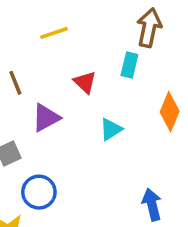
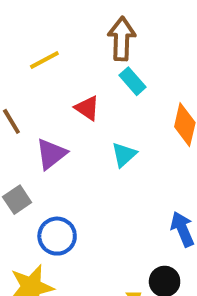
brown arrow: (149, 28) -> (122, 39), moved
cyan rectangle: (129, 65) -> (132, 81), turned -45

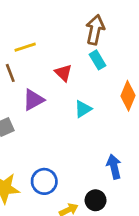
yellow line: (44, 60) -> (25, 47), moved
blue circle: (57, 236) -> (44, 181), moved

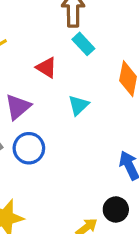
blue circle: (44, 181) -> (29, 148), moved

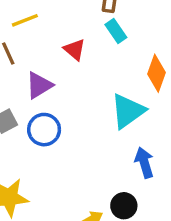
cyan triangle: (78, 105) -> (128, 111), moved, size x1.6

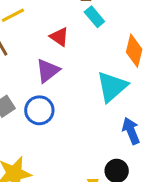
purple triangle: (39, 85) -> (48, 71), moved

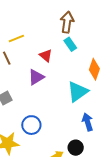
blue circle: (39, 110) -> (31, 125), moved

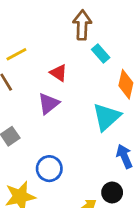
cyan rectangle: (70, 44) -> (101, 53), moved

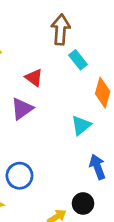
cyan triangle: (107, 117) -> (81, 125), size x0.7

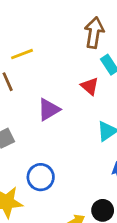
red triangle: (34, 78) -> (90, 86), moved

